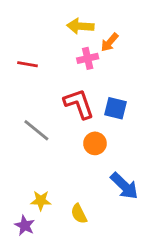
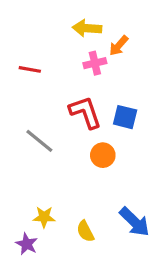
blue arrow: (124, 186) -> (135, 222), moved

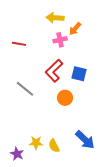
red L-shape: (85, 112) -> (54, 71), turned -115
yellow star: (44, 217) -> (36, 143), moved

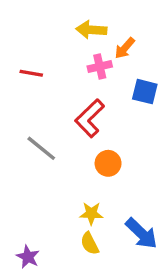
blue square: (79, 74) -> (145, 92), moved
yellow star: (36, 143) -> (91, 213), moved

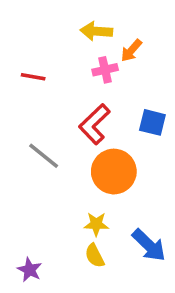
blue square: (145, 92) -> (152, 122), moved
orange circle: (108, 163) -> (114, 172), size x1.6

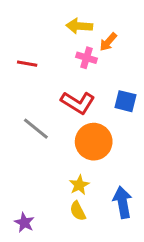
pink cross: (105, 70) -> (86, 58), turned 30
red L-shape: (95, 124) -> (78, 103), turned -104
yellow star: (96, 224) -> (79, 185), turned -30
blue arrow: (149, 245) -> (123, 202), turned -144

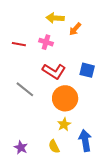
pink cross: (86, 58) -> (46, 42), moved
yellow star: (79, 185) -> (64, 124), moved
purple star: (24, 223) -> (21, 148), moved

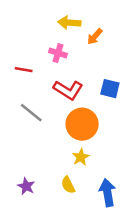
red line: (19, 44) -> (24, 70), moved
blue arrow: (85, 140) -> (107, 193), moved

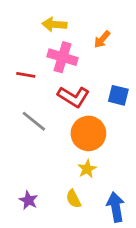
yellow arrow: (69, 23) -> (54, 24), moved
pink cross: (58, 53) -> (63, 57), size x1.5

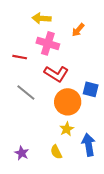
blue square: (118, 95) -> (91, 89), moved
blue arrow: (116, 207) -> (89, 145), moved

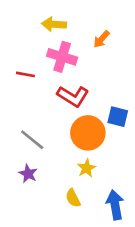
gray line: (26, 93) -> (32, 140), moved
blue arrow: (89, 145) -> (115, 205), moved
purple star: (22, 153) -> (28, 174), moved

